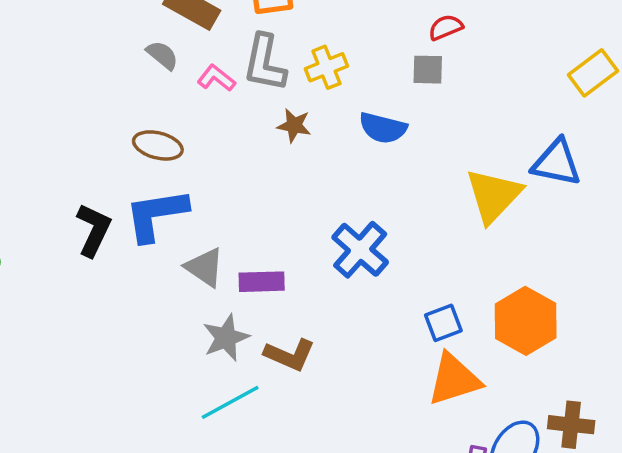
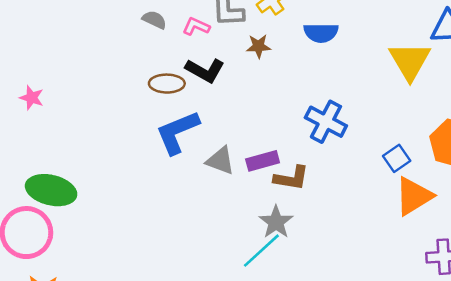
black L-shape: (94, 230) -> (205, 70), moved, turned 108
gray star: (226, 338) -> (276, 222), moved
brown L-shape: (290, 355) -> (291, 178), moved

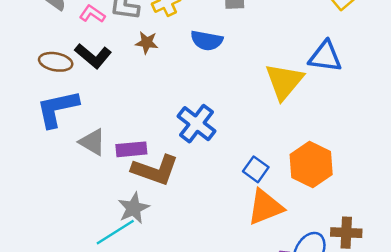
blue square: (397, 158) -> (256, 169), turned -30
brown L-shape: (291, 178) -> (155, 170), size x1.4

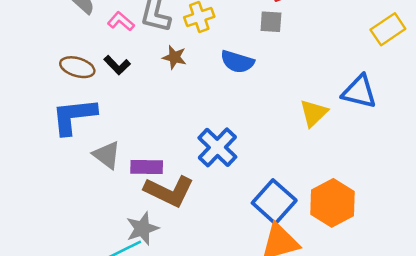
black L-shape: (93, 56) -> (117, 65), size x0.7
yellow triangle: (284, 81) -> (314, 113), size x0.7
blue square: (256, 169) -> (274, 202), size x1.6

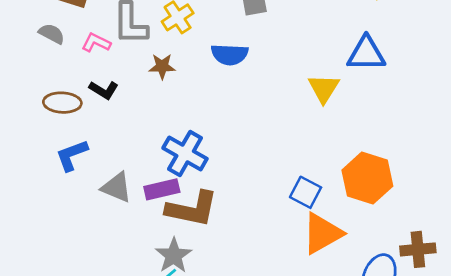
blue L-shape: (74, 116) -> (72, 155), size x0.7
blue cross: (217, 147) -> (185, 153), moved
blue square: (274, 202) -> (306, 192), size x0.7

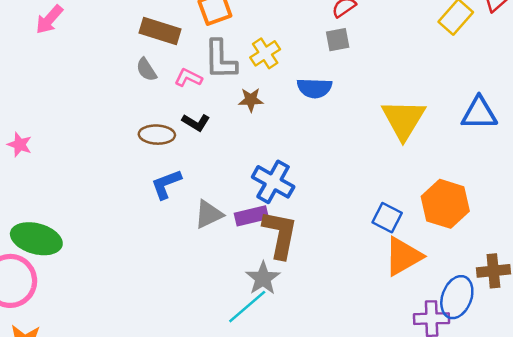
gray semicircle: (52, 34) -> (146, 70), turned -150
blue triangle: (366, 54) -> (479, 113), moved
yellow triangle: (324, 88) -> (404, 119), size x1.5
gray triangle: (117, 187) -> (209, 214), turned -48
brown L-shape: (192, 209) -> (280, 234), turned -90

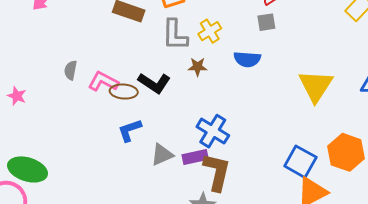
gray semicircle: (146, 70) -> (71, 70), moved, turned 42
pink L-shape: (188, 78) -> (103, 82), moved, size x1.4
black L-shape: (196, 122) -> (154, 83), size x1.5
blue square: (387, 218) -> (300, 162), size x1.4

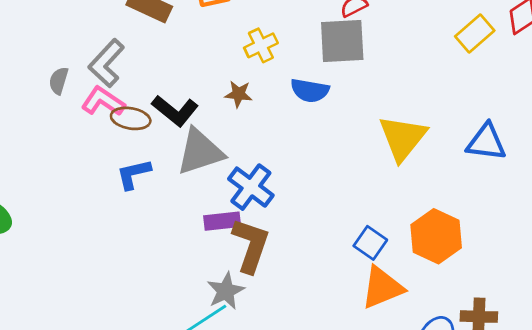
gray square: (266, 22) -> (342, 41), size x1.8
gray L-shape: (175, 35) -> (106, 63), moved, turned 36
gray triangle: (162, 155) -> (200, 152), moved, size x1.5
blue square: (300, 162) -> (370, 243), size x0.7

